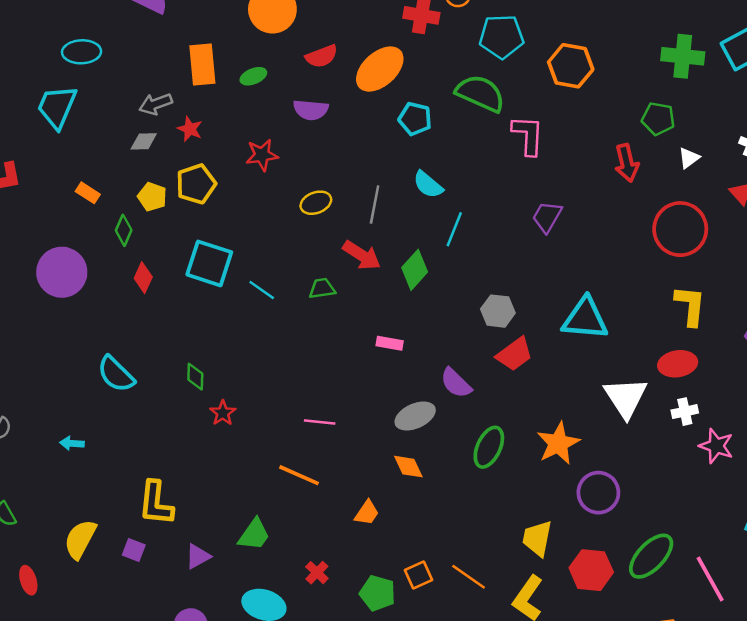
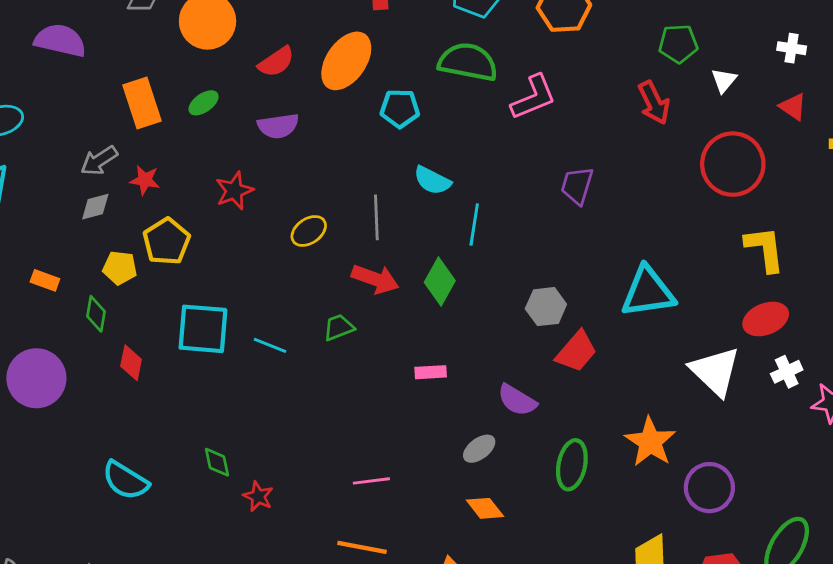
pink L-shape: (528, 135) -> (533, 97), turned 78
gray ellipse: (415, 416) -> (479, 449), size x0.7

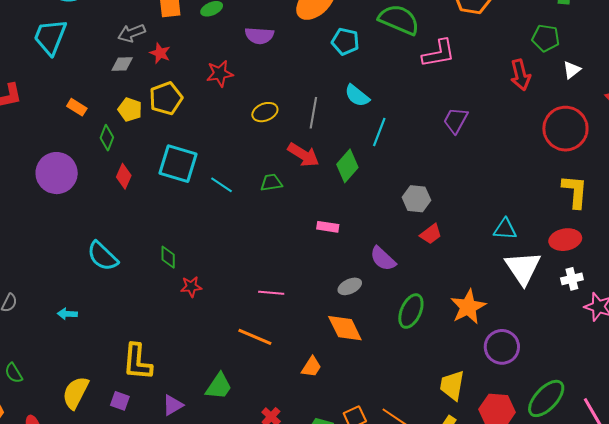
cyan triangle: (648, 292) -> (505, 229), moved, size x0.6
red trapezoid: (576, 351) -> (431, 234), size x0.7
red star: (258, 496) -> (191, 287), turned 30
orange diamond: (485, 508) -> (345, 328), size x1.4

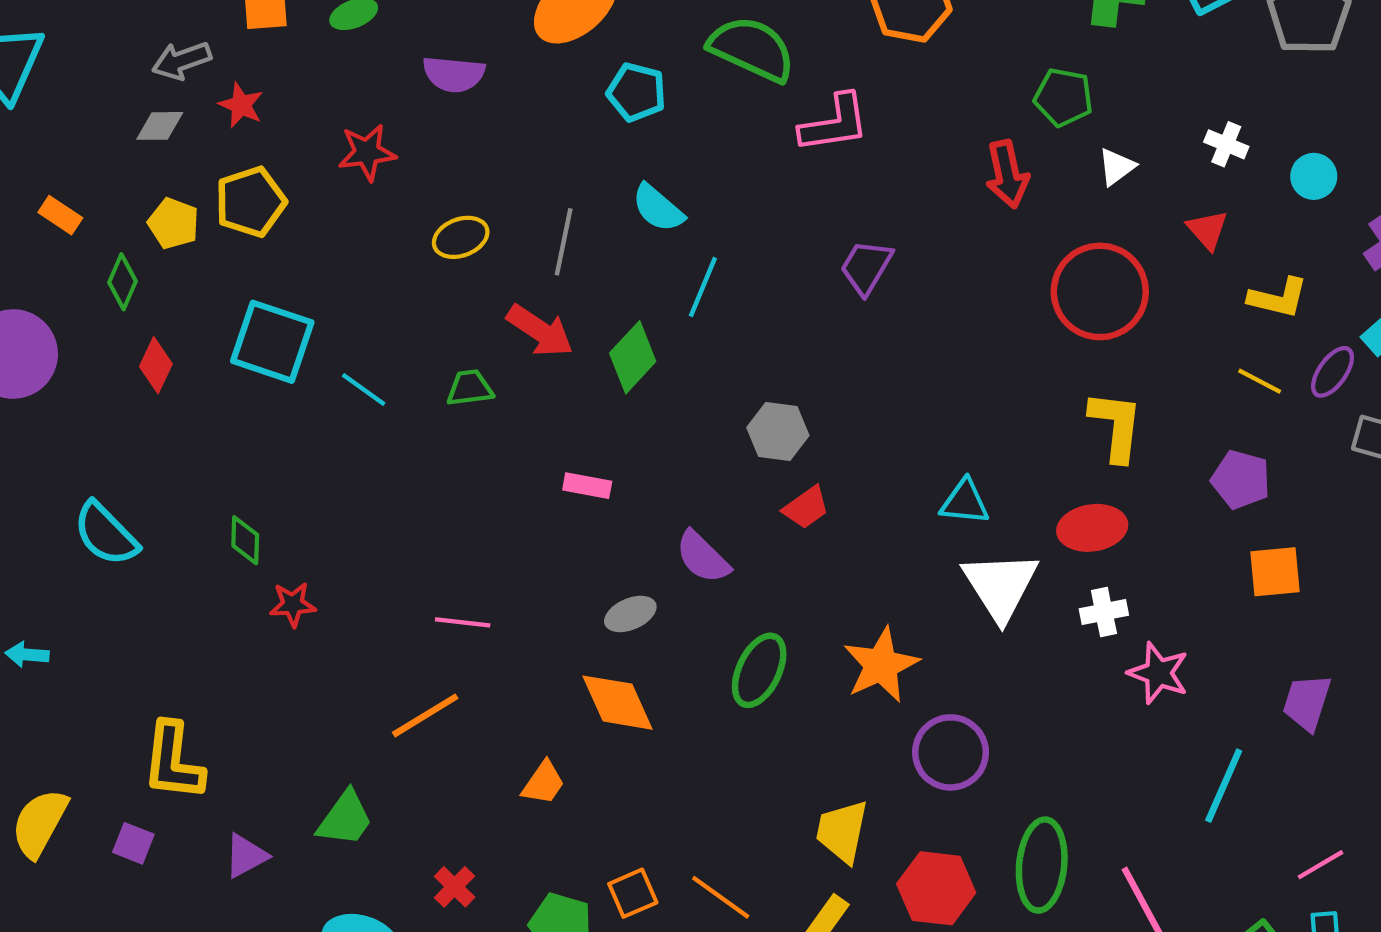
orange line: (255, 337) -> (425, 715), turned -56
green ellipse: (546, 398) -> (1042, 865), turned -39

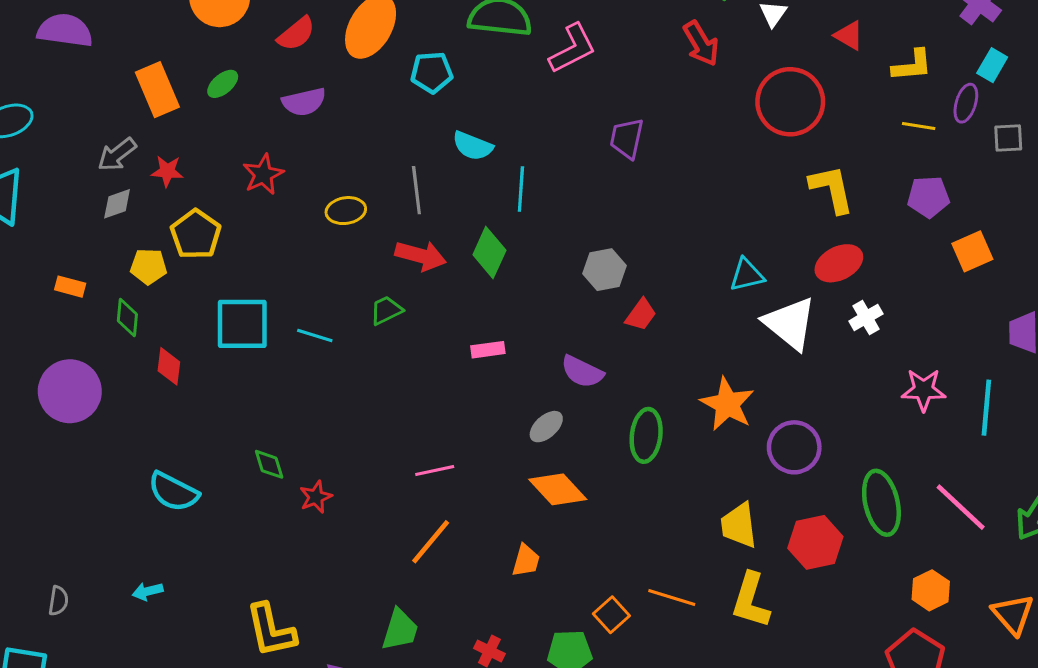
yellow ellipse: (461, 237) -> (346, 211), turned 30
pink star: (1158, 673) -> (924, 390), moved

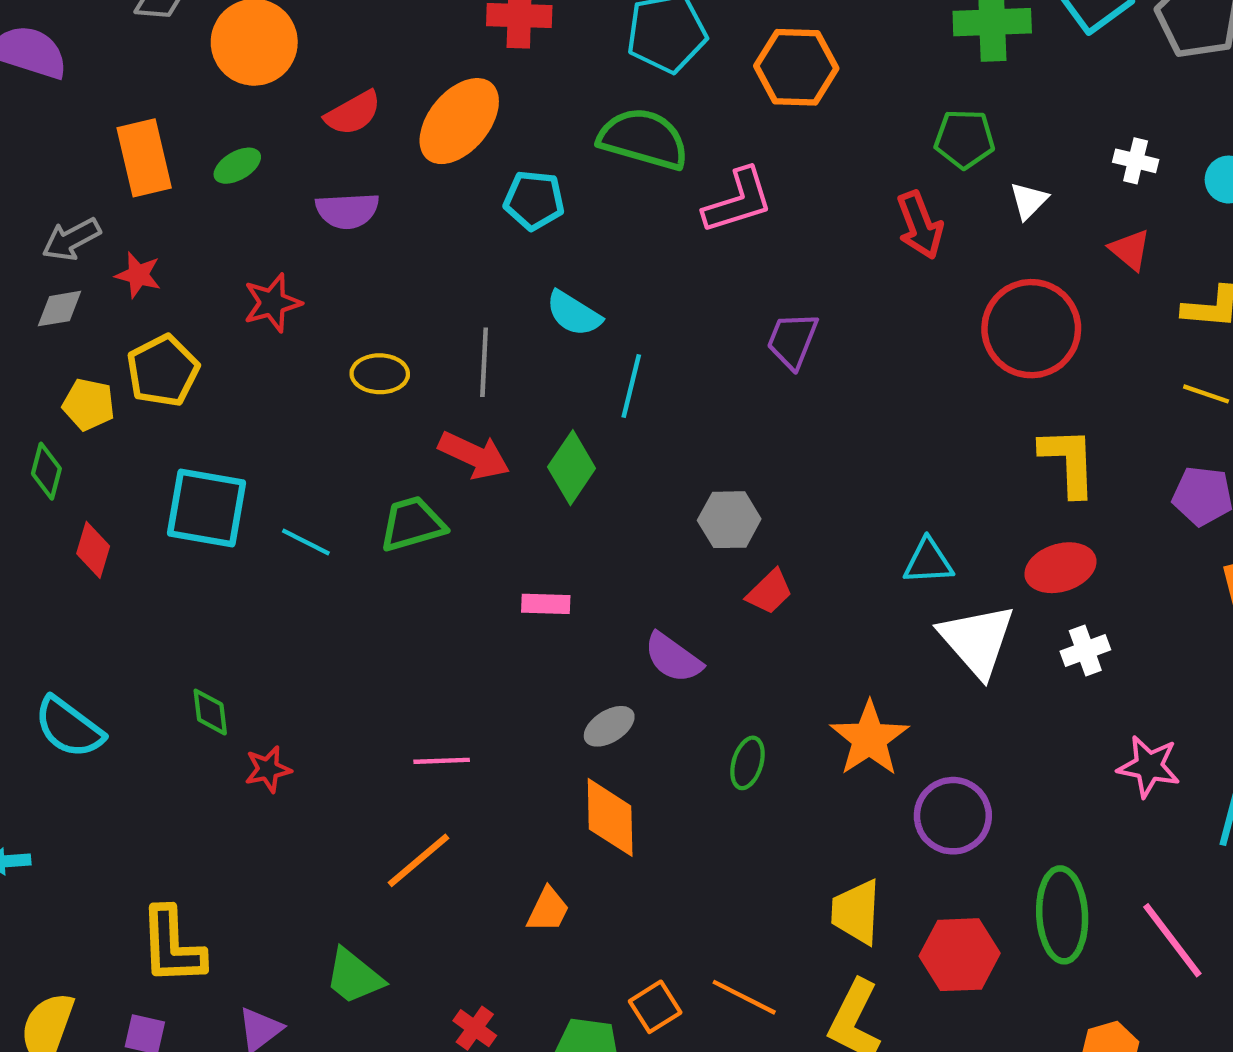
green trapezoid: (386, 310) -> (412, 524), size x1.4
green ellipse: (646, 435) -> (747, 763), size x0.7
orange diamond: (558, 489) -> (610, 817), turned 32
green trapezoid: (400, 630) -> (354, 977), turned 102

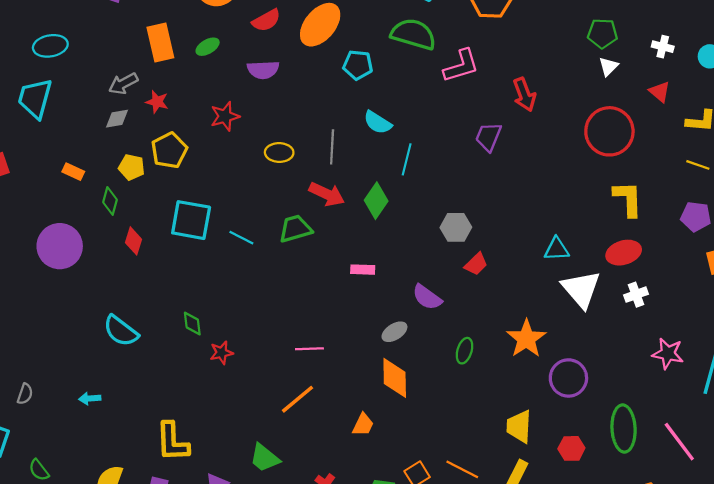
green pentagon: (964, 139) -> (603, 33), moved
red arrow: (920, 225) -> (524, 95), moved
red hexagon: (960, 955) -> (571, 448), size x0.7

